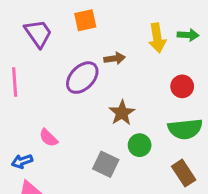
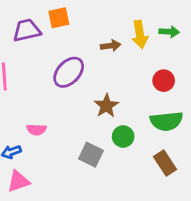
orange square: (85, 20) -> (59, 18), moved
purple trapezoid: (38, 33) -> (27, 30), turned -68
brown arrow: (115, 58) -> (111, 46), moved
pink semicircle: (48, 138) -> (36, 130), turned -42

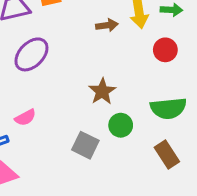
purple ellipse: (69, 72) -> (31, 54), moved
red circle: (164, 81) -> (165, 50), moved
pink semicircle: (36, 130) -> (25, 118), turned -30

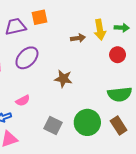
brown star: (102, 91) -> (63, 79), moved, turned -30
green circle: (121, 125) -> (87, 122), moved, size x1.6
gray square: (85, 145) -> (53, 126), moved

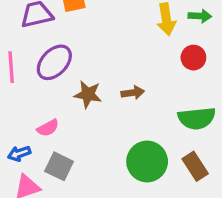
brown arrow: (78, 38) -> (133, 93), moved
brown star: (63, 79) -> (88, 94), moved
gray square: (53, 126) -> (59, 166), moved

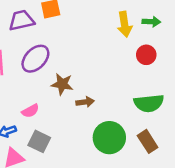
brown arrow: (133, 93) -> (85, 102), moved

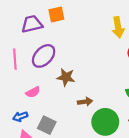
brown arrow: (85, 102) -> (85, 102), moved
pink semicircle: (30, 111) -> (33, 92), moved

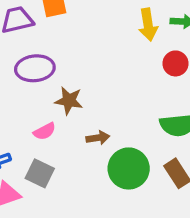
purple ellipse: (44, 56) -> (35, 68), turned 40
pink semicircle: (33, 92) -> (45, 131), moved

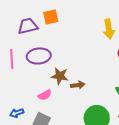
brown arrow: (98, 138) -> (78, 85), moved

